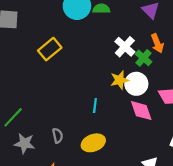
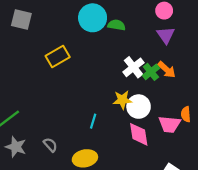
orange arrow: (157, 43) -> (167, 70), turned -36
green cross: (143, 58) -> (151, 72), moved
gray semicircle: (58, 136) -> (50, 145), turned -40

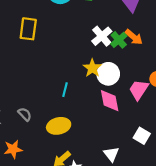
yellow rectangle: (58, 56) -> (28, 29), turned -50
yellow star: (122, 100) -> (92, 68), turned -30
pink trapezoid: (170, 124) -> (139, 90), turned 120

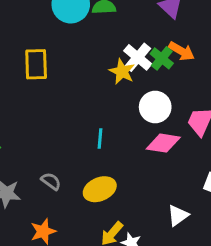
yellow star: (92, 68) -> (122, 71), moved
pink diamond: (110, 101) -> (163, 143), turned -60
white triangle: (111, 154) -> (178, 215), turned 42

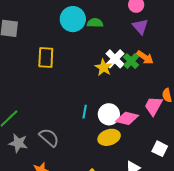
white circle: (155, 107) -> (109, 114), moved
gray semicircle: (51, 181) -> (49, 137), size x1.5
yellow ellipse: (100, 189) -> (109, 137), moved

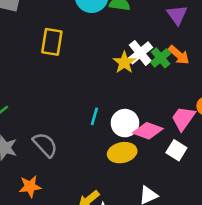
white square: (160, 149) -> (176, 150), moved

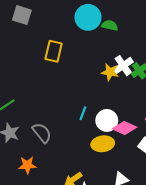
yellow star: (124, 62) -> (110, 72), turned -30

